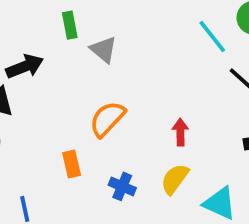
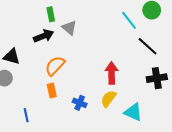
black arrow: (25, 66) -> (44, 36), moved
orange semicircle: (107, 119) -> (55, 66), moved
red arrow: (180, 132) -> (112, 73), size x1.5

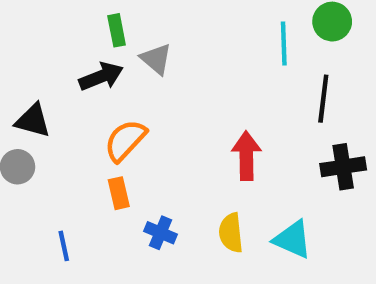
cyan line: (129, 20) -> (284, 44), turned 36
black line: (148, 46) -> (323, 99), turned 55
yellow semicircle: (108, 99) -> (231, 233), moved, turned -42
blue cross: (80, 103) -> (161, 233), moved

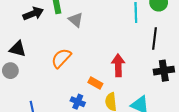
black arrow: (101, 77) -> (33, 14), moved
orange rectangle: (119, 193) -> (95, 83), moved, turned -48

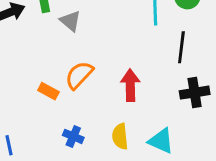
orange semicircle: (61, 58) -> (79, 75), moved
orange rectangle: (95, 83) -> (48, 91), moved

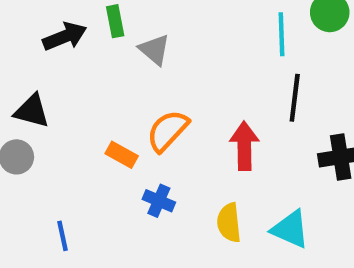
black line: (181, 47) -> (295, 98), moved
blue cross: (73, 136) -> (159, 201), moved

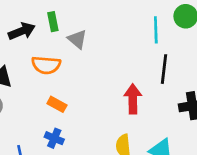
orange semicircle: (168, 131) -> (46, 65), moved, turned -128
blue cross: (159, 201) -> (54, 138), moved

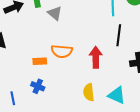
orange semicircle: (46, 65) -> (62, 51), moved
orange rectangle: (57, 104) -> (40, 61), turned -32

